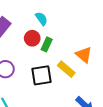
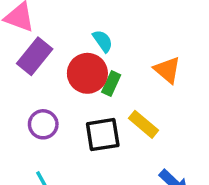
red circle: (32, 38) -> (87, 73), size x1.5
orange triangle: (84, 55) -> (167, 70), moved

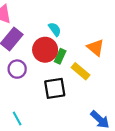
purple circle: (43, 124) -> (17, 69), moved
yellow rectangle: (144, 124) -> (81, 71), moved

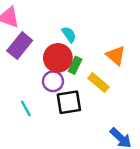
purple circle: (17, 69) -> (53, 81), moved
cyan line: (17, 118) -> (26, 108), moved

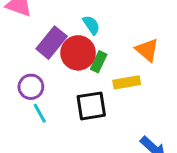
purple rectangle: (20, 46) -> (52, 43), moved
purple circle: (53, 81) -> (31, 87), moved
yellow rectangle: (99, 83) -> (127, 82), turned -50

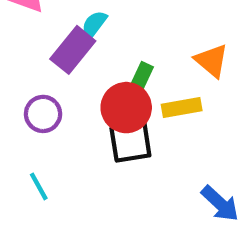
cyan semicircle: (91, 25) -> (94, 24), moved, turned -108
red circle: (78, 53) -> (126, 108), moved
cyan line: (40, 113) -> (39, 186), moved

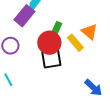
orange triangle: (212, 61) -> (89, 32), moved
yellow rectangle: (182, 108) -> (75, 43), turned 60

